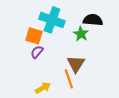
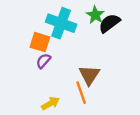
black semicircle: (93, 20) -> (109, 23), turned -42
green star: (81, 34) -> (95, 15), moved

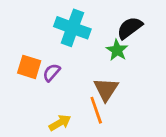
green star: (95, 15) -> (117, 50), moved
orange square: (40, 42) -> (29, 67), moved

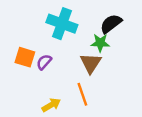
green star: (117, 50) -> (100, 43), turned -30
brown triangle: (106, 89) -> (91, 63), moved

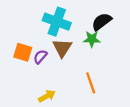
brown triangle: (91, 63) -> (62, 48), moved
orange line: (82, 94) -> (91, 83), moved

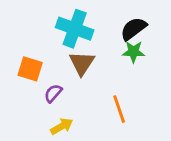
green star: (92, 39) -> (133, 52), moved
purple semicircle: (40, 57) -> (53, 93), moved

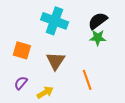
brown triangle: (82, 63) -> (56, 61), moved
purple semicircle: (53, 93) -> (21, 83), moved

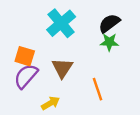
cyan cross: (55, 21) -> (61, 23), turned 30
purple semicircle: (21, 83) -> (26, 76), moved, size x1.6

